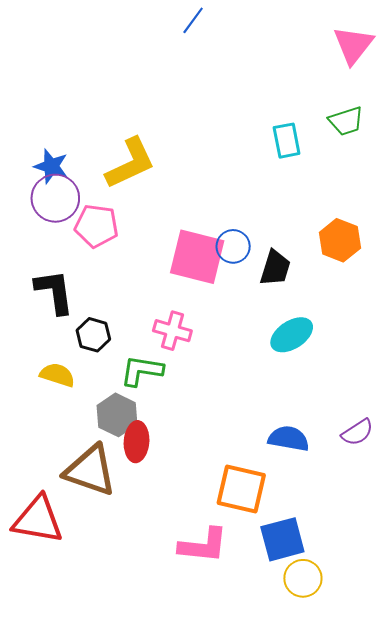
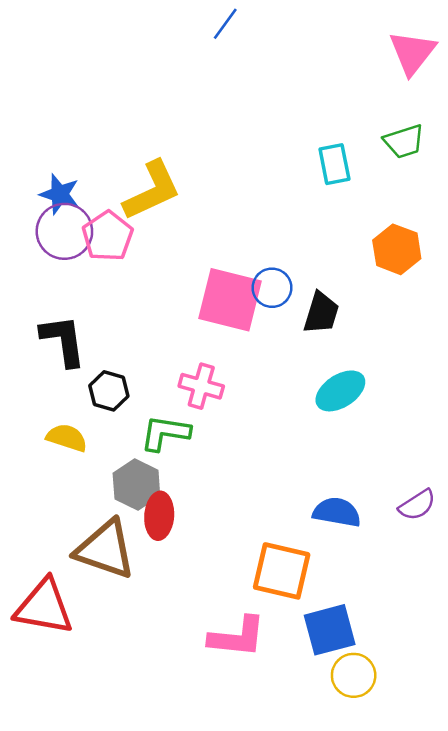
pink pentagon: (96, 226) -> (108, 236), moved, turned 30
orange hexagon: (340, 240) -> (397, 249), moved

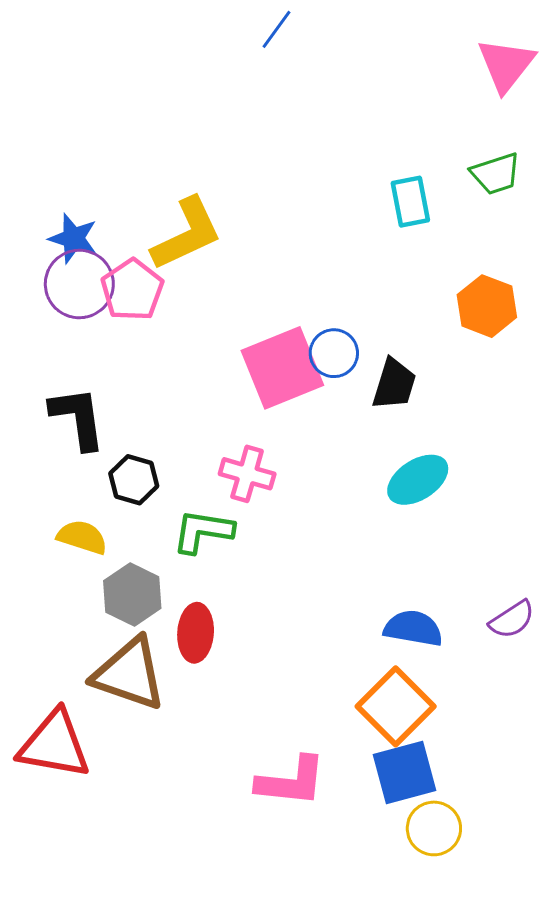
pink square: (230, 300) -> (282, 368), turned -36
gray hexagon: (136, 485) -> (132, 594), moved
orange square: (282, 571) -> (396, 706), moved, turned 32

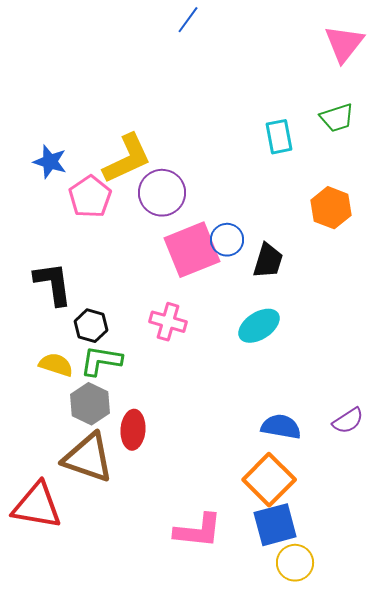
purple circle: (79, 284) -> (162, 193), moved
cyan ellipse: (418, 480) -> (259, 326), moved
green L-shape: (203, 531) -> (101, 361), moved

